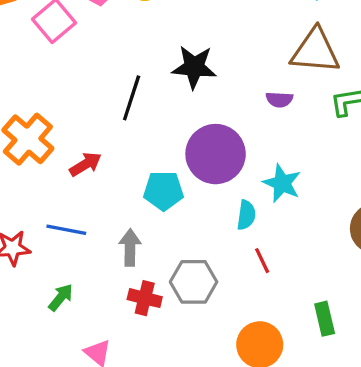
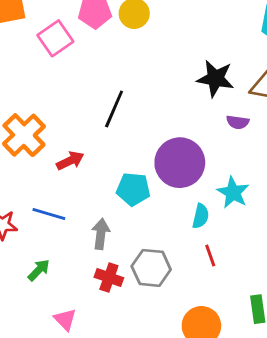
black star: (194, 67) -> (215, 79), moved

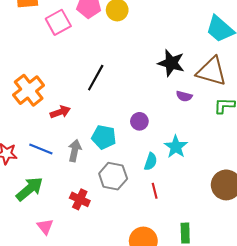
purple circle: (180, 163) -> (139, 121), size x0.5
gray arrow: (101, 234) -> (75, 151), moved
gray hexagon: (151, 268) -> (113, 176), moved
green arrow: (39, 270) -> (29, 189), size x1.6

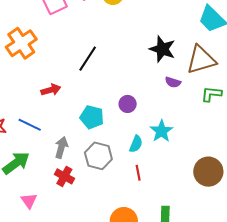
brown triangle: (211, 71) -> (201, 60), turned -36
orange cross: (29, 90) -> (21, 43), moved
gray arrow: (75, 151) -> (61, 147), moved

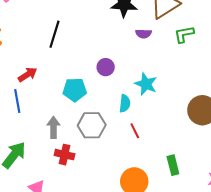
blue line: (30, 125) -> (17, 101), moved, turned 70

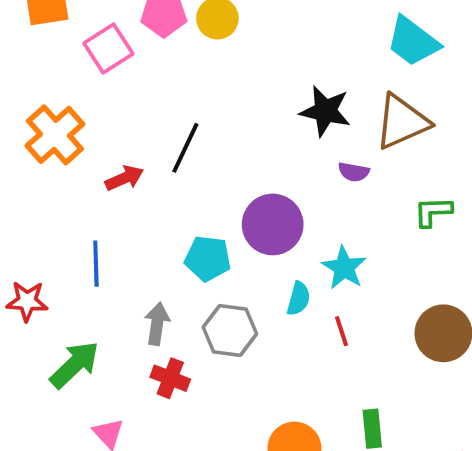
green L-shape: (184, 34) -> (433, 212), moved
purple circle: (106, 67) -> (273, 224), size x1.8
red arrow: (27, 75) -> (124, 178), moved
red line: (135, 131) -> (341, 331), moved

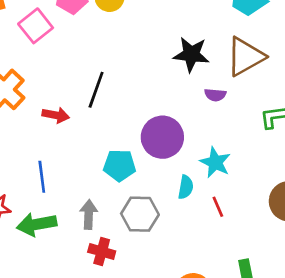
red arrow: (124, 178) -> (56, 115), turned 40
green arrow: (75, 365) -> (37, 224), moved, turned -141

